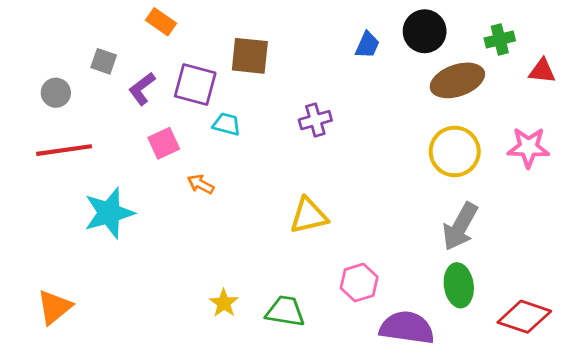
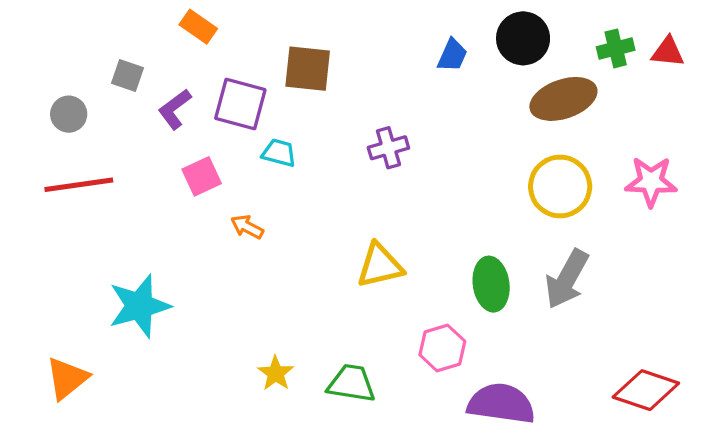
red triangle: (542, 71) -> (668, 52), moved
cyan star: (109, 213) -> (139, 306), moved
green ellipse: (459, 285) -> (491, 284), moved

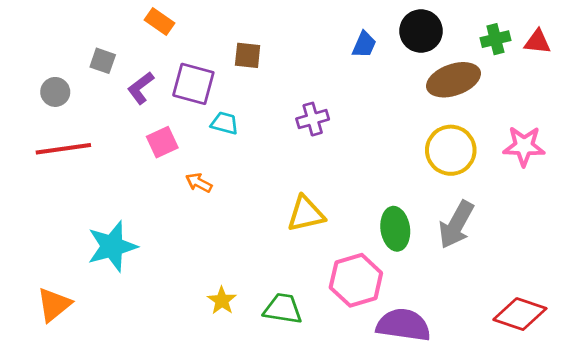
brown square: (308, 69) -> (248, 55), size x0.7
pink hexagon: (442, 348) -> (356, 280), size x1.4

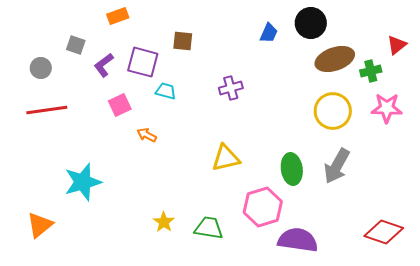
orange rectangle: (160, 22) -> (118, 16), turned -55
green cross: (495, 39) -> (371, 71), moved
red triangle: (537, 42) -> (397, 45), moved, turned -45

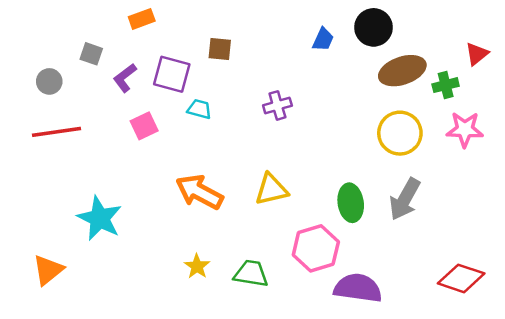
orange arrow: (147, 135) -> (199, 192), moved, size x2.0
cyan star: (83, 182) -> (100, 218), turned -30

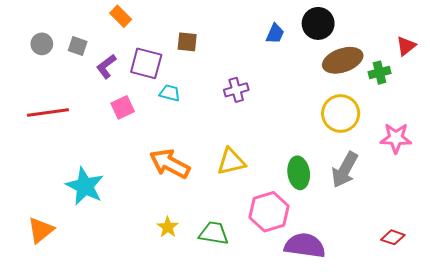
orange rectangle: (142, 19) -> (121, 16), turned 65
gray circle: (49, 81) -> (42, 44), moved
pink star: (465, 129) -> (396, 138), moved
red diamond: (461, 278) -> (393, 237), size x0.6

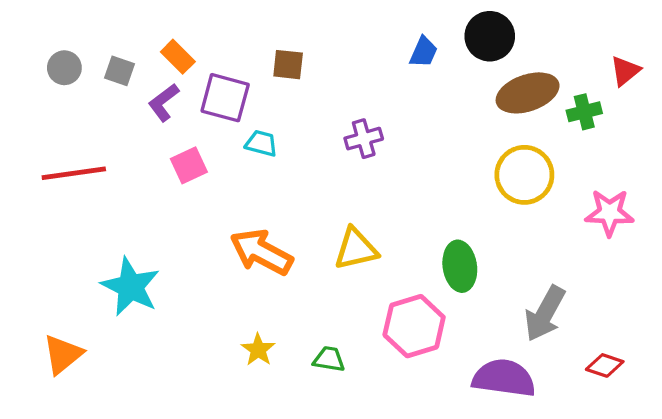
orange rectangle: (121, 16) -> (178, 57), moved
gray arrow: (345, 170) -> (545, 313), moved
green trapezoid: (214, 233) -> (329, 359), size x0.7
purple semicircle: (305, 245) -> (504, 378), moved

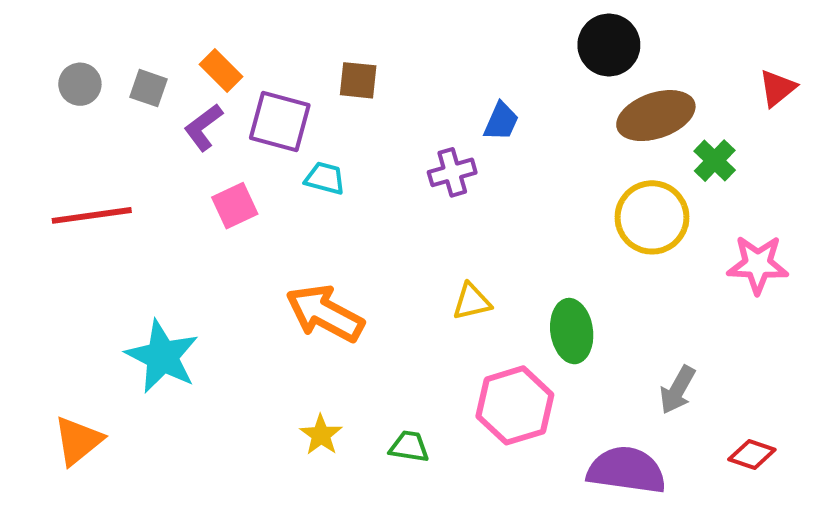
blue trapezoid: (424, 52) -> (501, 121), moved
green cross: (584, 112) -> (715, 161), moved, turned -32
yellow triangle: (356, 249) -> (472, 302), moved, size x0.7
gray arrow: (545, 313) -> (677, 390), size x0.7

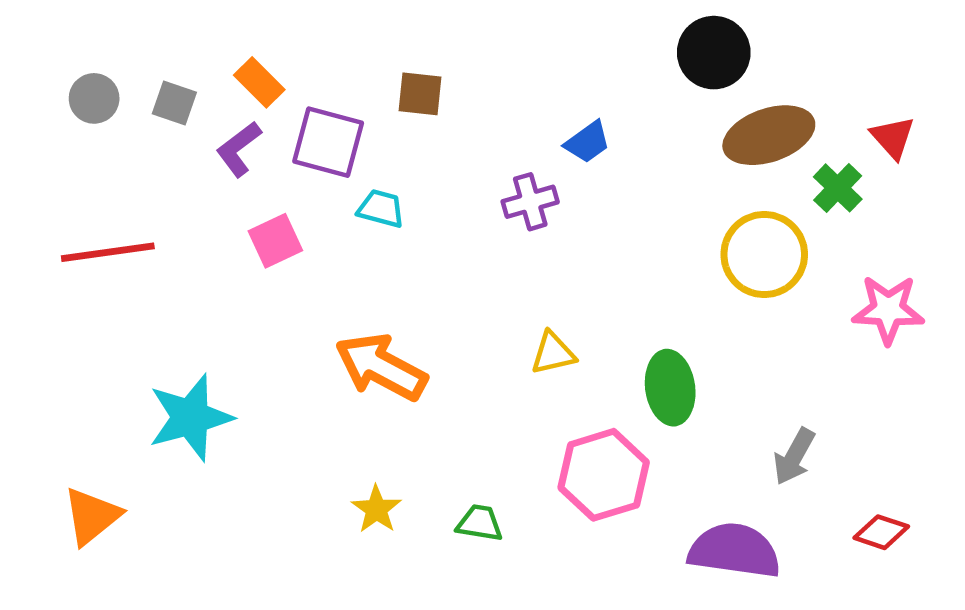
red triangle: (777, 88) -> (893, 137), moved, turned -33
blue trapezoid: (501, 121) -> (588, 142), turned 30
cyan star: (162, 356) -> (190, 417), turned 30

